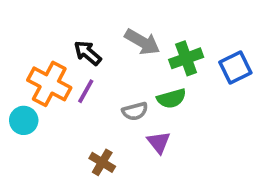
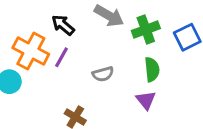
green semicircle: (171, 98) -> (152, 69), moved, turned -80
purple triangle: (159, 142) -> (146, 100), moved

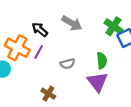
green cross: (146, 30) -> (113, 26), moved, turned -36
purple triangle: (146, 100) -> (97, 82), size x1.5

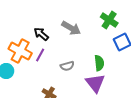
green cross: (113, 26) -> (109, 20), moved

